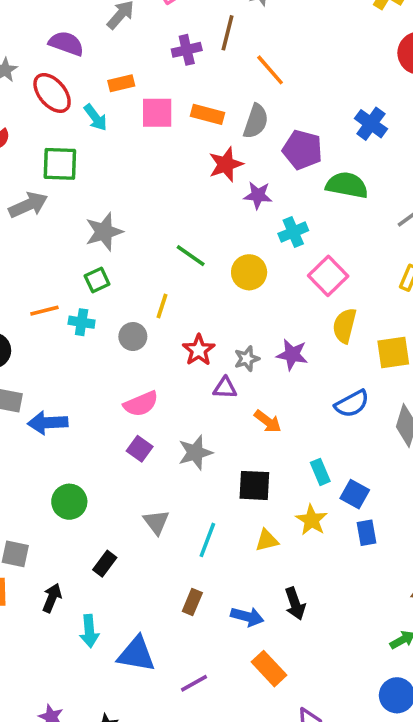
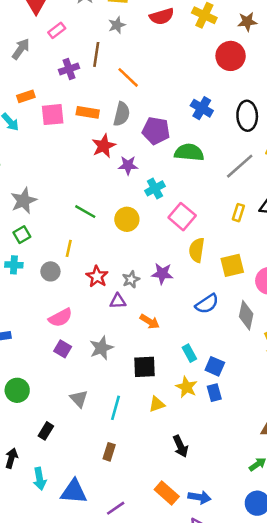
blue rectangle: (367, 533) -> (214, 393), moved
blue arrow: (247, 617) -> (199, 497), moved

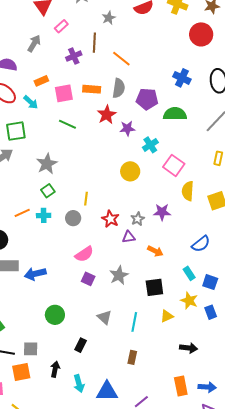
green line: (85, 212) -> (67, 124), moved
blue semicircle: (207, 304) -> (201, 244), moved
blue rectangle: (214, 393) -> (211, 312), moved
black arrow: (181, 446) -> (189, 348), turned -54
orange rectangle: (167, 493) -> (181, 386), turned 42

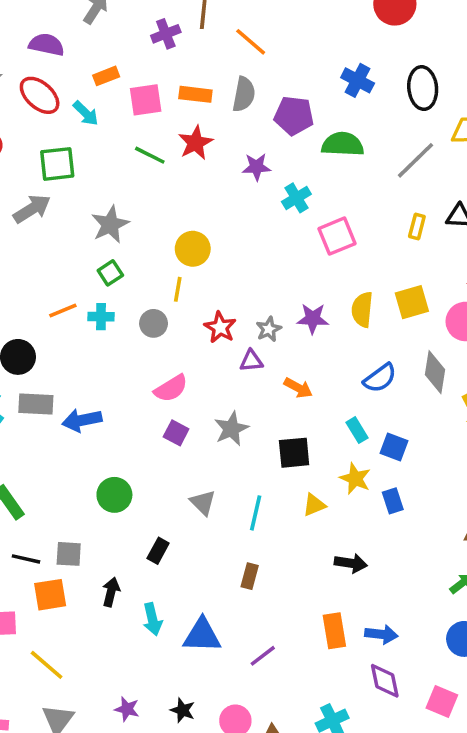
red star: (107, 115) -> (196, 143), moved
pink square: (174, 165) -> (337, 236), turned 30
yellow circle: (130, 171) -> (193, 249), moved
yellow semicircle: (188, 191) -> (362, 310), moved

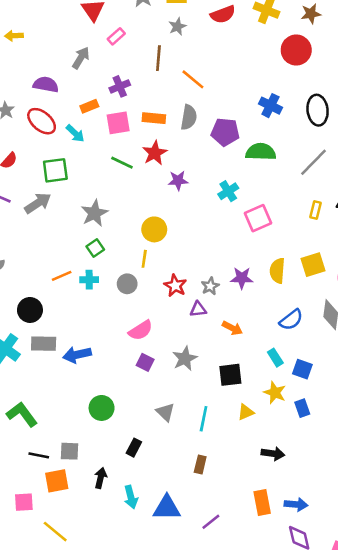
purple cross: (166, 34) -> (120, 86), moved
purple star: (256, 167) -> (178, 181), moved

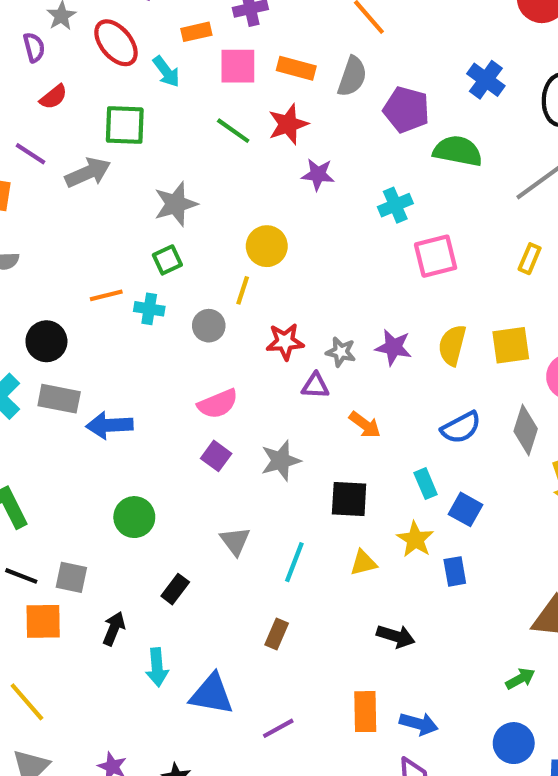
red star: (175, 286) -> (285, 342), turned 30
gray star: (210, 286) -> (341, 352), turned 30

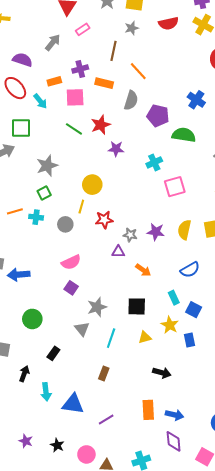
orange rectangle: (296, 68) -> (104, 83), moved
red star: (285, 342) -> (104, 220), moved
gray star: (281, 461) -> (97, 307), moved

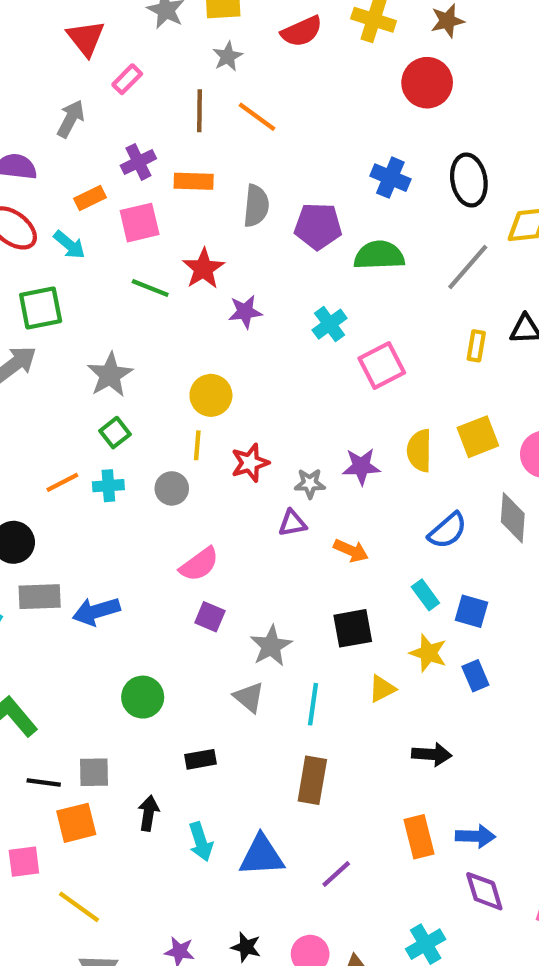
orange line: (138, 71) -> (257, 117), moved
black rectangle: (53, 353) -> (200, 759), turned 56
brown rectangle: (104, 374) -> (312, 780), size x1.5

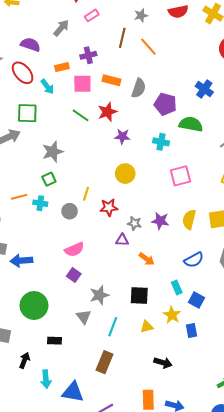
orange rectangle: (194, 181) -> (111, 80), moved
cyan cross: (330, 324) -> (161, 142), moved, turned 35
yellow circle: (211, 395) -> (125, 174), moved
green circle: (143, 697) -> (34, 305), size x1.4

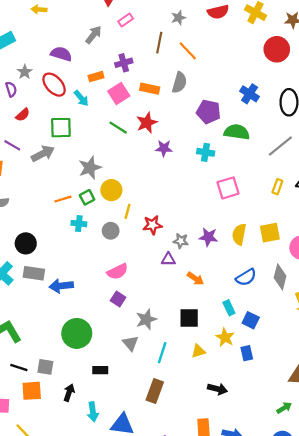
pink square: (82, 84) -> (119, 94), turned -30
gray semicircle: (139, 88) -> (179, 83), moved
yellow circle: (125, 174) -> (111, 190), moved
orange line: (19, 197) -> (63, 199), moved

